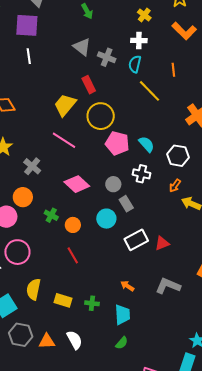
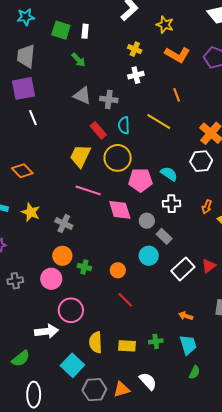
cyan semicircle: (135, 64) -> (124, 125), moved
white hexagon: (178, 156) -> (201, 161), moved
pink diamond: (77, 184) -> (120, 210), moved, turned 45
green cross: (51, 215) -> (84, 267), moved

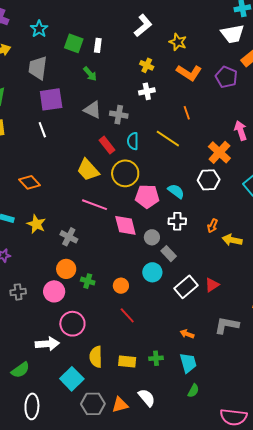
cyan star: (26, 17) -> (39, 29), turned -30
purple square: (24, 88) -> (51, 99), moved
yellow trapezoid: (80, 156) -> (88, 170), turned -70

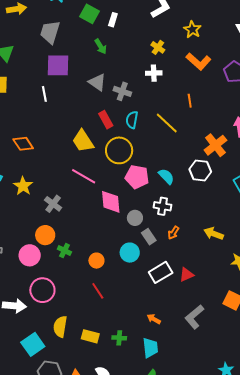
orange arrow: (212, 226) -> (173, 233), moved
gray L-shape: (227, 325) -> (194, 317), turned -60

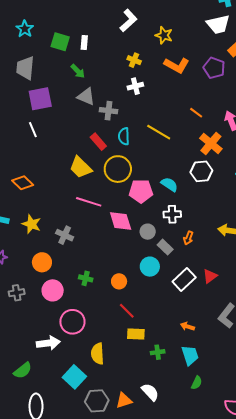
gray triangle: (97, 82) -> (86, 97), moved
orange line: (190, 101) -> (196, 113), moved, turned -32
orange circle: (45, 235) -> (42, 262), moved
yellow rectangle: (90, 336) -> (136, 334), moved

